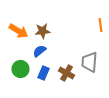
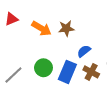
blue semicircle: (39, 51) -> (84, 51), moved
blue rectangle: (43, 73) -> (67, 72), size x1.5

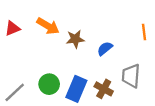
orange arrow: (41, 28) -> (48, 26), moved
blue semicircle: (84, 51) -> (105, 49), moved

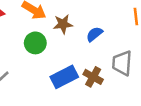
green circle: (49, 84) -> (35, 43), moved
blue rectangle: (76, 89) -> (64, 77), turned 40

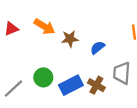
green circle: (35, 43) -> (43, 77), moved

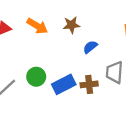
brown star: (70, 39) -> (71, 25), moved
brown cross: (96, 85) -> (89, 84), turned -35

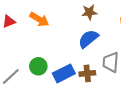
brown star: (71, 25) -> (89, 12), moved
blue semicircle: (90, 47) -> (88, 39), size x1.5

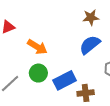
orange arrow: (39, 19) -> (37, 47), moved
brown cross: (87, 73) -> (86, 93), moved

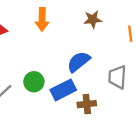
blue semicircle: (90, 45) -> (79, 62), moved
orange arrow: (37, 47) -> (42, 19), moved, turned 60

